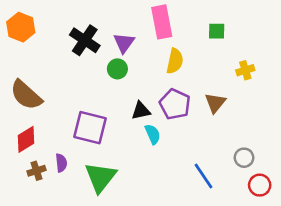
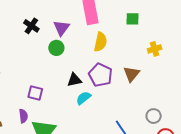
black cross: (85, 40) -> (31, 26), size x0.7
purple square: (90, 128) -> (35, 93), size x0.6
cyan semicircle: (153, 134) -> (83, 98), turned -105
purple semicircle: (61, 163) -> (23, 116), moved

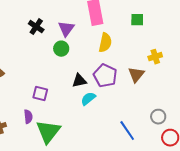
yellow cross: (155, 49) -> (155, 57), moved

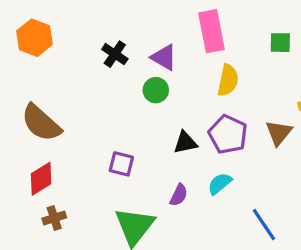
purple triangle: (66, 29) -> (164, 57), turned -36
cyan semicircle: (88, 99) -> (220, 184), moved
purple semicircle: (28, 117) -> (179, 195), moved, turned 32

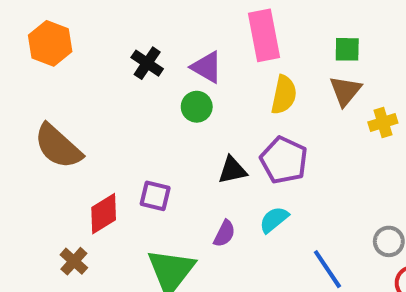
brown triangle: (279, 133) -> (345, 91), moved
red diamond: (41, 179) -> (104, 214), moved
brown cross: (54, 218) -> (74, 261), turned -30

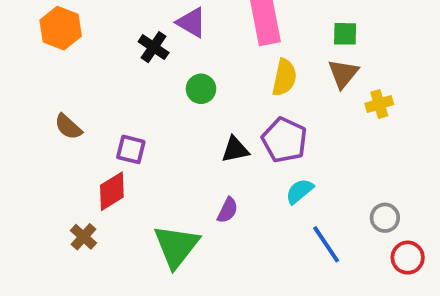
purple triangle: (207, 67) -> (192, 22), moved
brown semicircle: (58, 146) -> (68, 127), size x0.6
purple square: (155, 196) -> (131, 149), moved
cyan semicircle: (274, 220) -> (300, 191), moved

